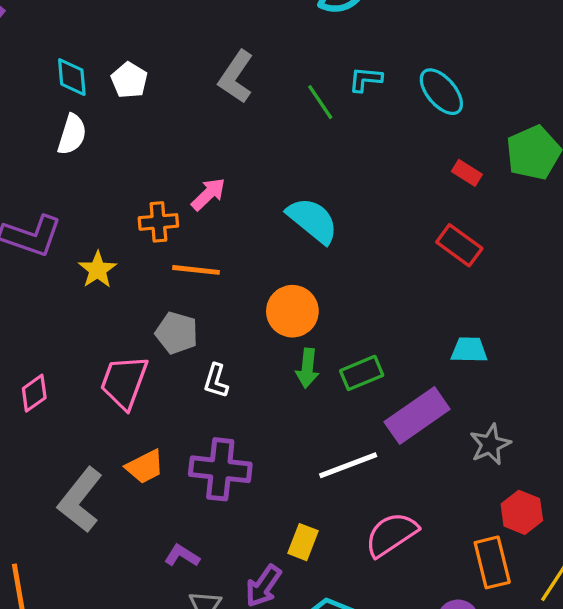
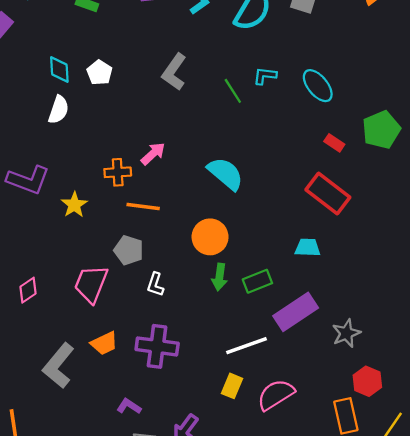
red rectangle: (459, 245) -> (328, 193), size x1.4
cyan trapezoid: (469, 350) -> (308, 248), moved
yellow rectangle: (303, 542) -> (232, 386), moved

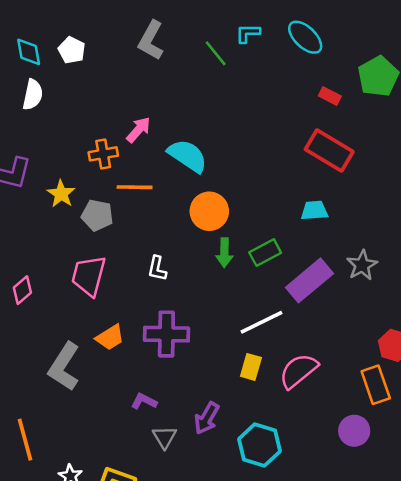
cyan semicircle: (226, 174) -> (188, 156), moved
gray pentagon: (129, 250) -> (97, 215), moved
gray star: (346, 333) -> (362, 265), moved

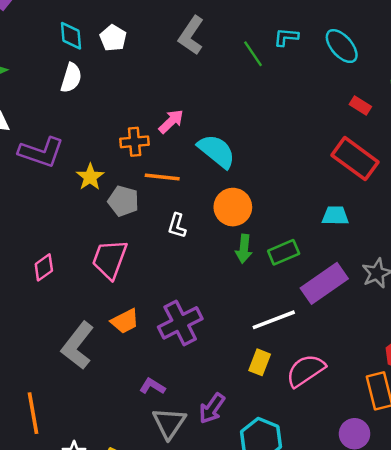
white L-shape: (157, 268) -> (177, 226), moved
purple cross: (166, 334) -> (180, 323), turned -33
gray triangle: (164, 437) -> (169, 423), size x1.4

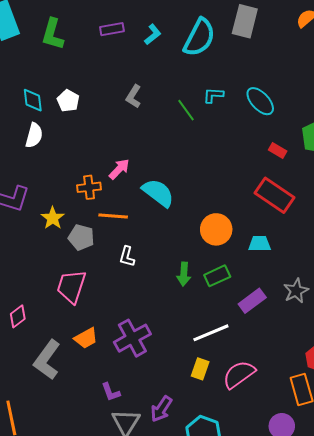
gray L-shape: (191, 35) -> (134, 96), size x0.7
orange circle: (233, 207) -> (216, 229), moved
pink diamond: (44, 267) -> (18, 316), moved
purple rectangle: (324, 283) -> (252, 301), size x0.7
purple L-shape: (152, 386) -> (111, 392), turned -140

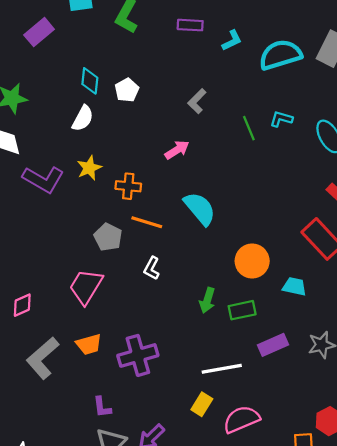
cyan semicircle: (199, 37) -> (280, 55), turned -147
pink arrow: (119, 169) -> (177, 150), moved
yellow star: (53, 218) -> (89, 168), moved

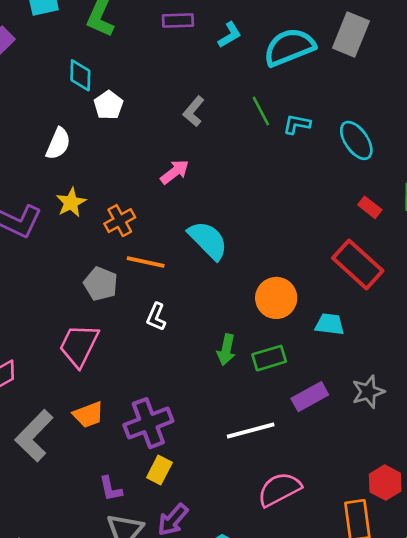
cyan diamond: (90, 81) -> (80, 75), moved
green line: (249, 128) -> (261, 111), moved
orange cross: (128, 186) -> (120, 221), turned -30
yellow rectangle: (202, 404) -> (159, 470), moved

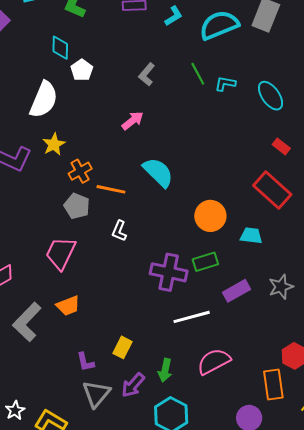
white semicircle: (58, 144) -> (44, 100), size x1.5
orange cross: (120, 221) -> (80, 171), moved
green arrow: (226, 350) -> (165, 370), moved
purple cross: (148, 423) -> (169, 272), moved, turned 33

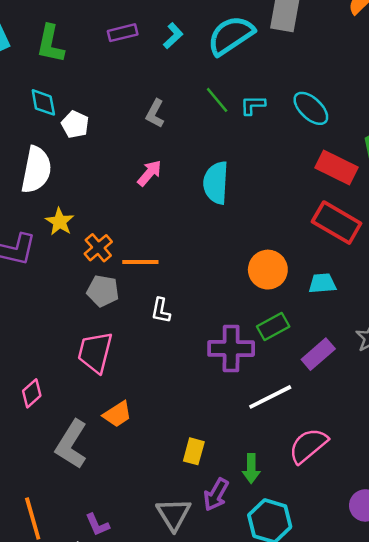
red rectangle: (281, 146) -> (337, 167), size x1.8
cyan semicircle: (158, 172) -> (216, 183), moved, turned -120
purple L-shape: (85, 362) -> (97, 525), moved

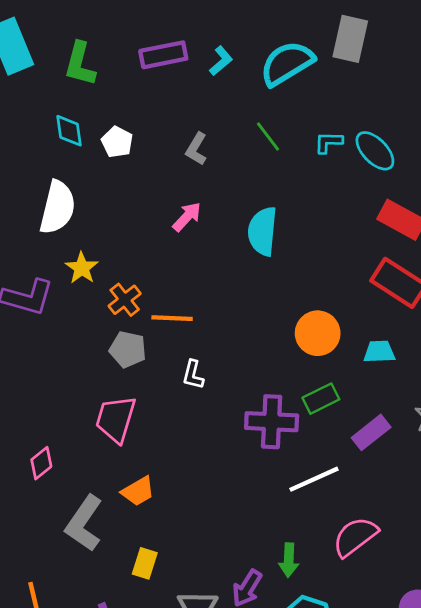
purple rectangle: (123, 33) -> (163, 55), size x1.4
cyan L-shape: (253, 105) -> (328, 142), moved
white pentagon: (75, 124) -> (117, 142), moved
yellow rectangle: (194, 451) -> (145, 563), moved

